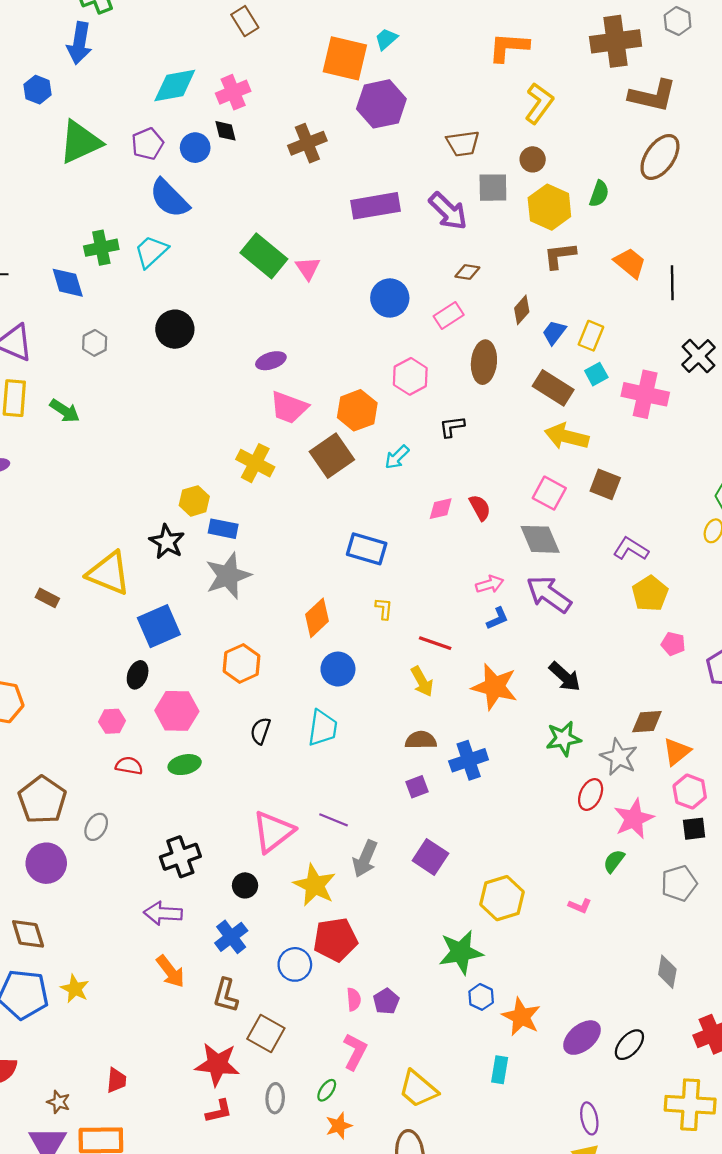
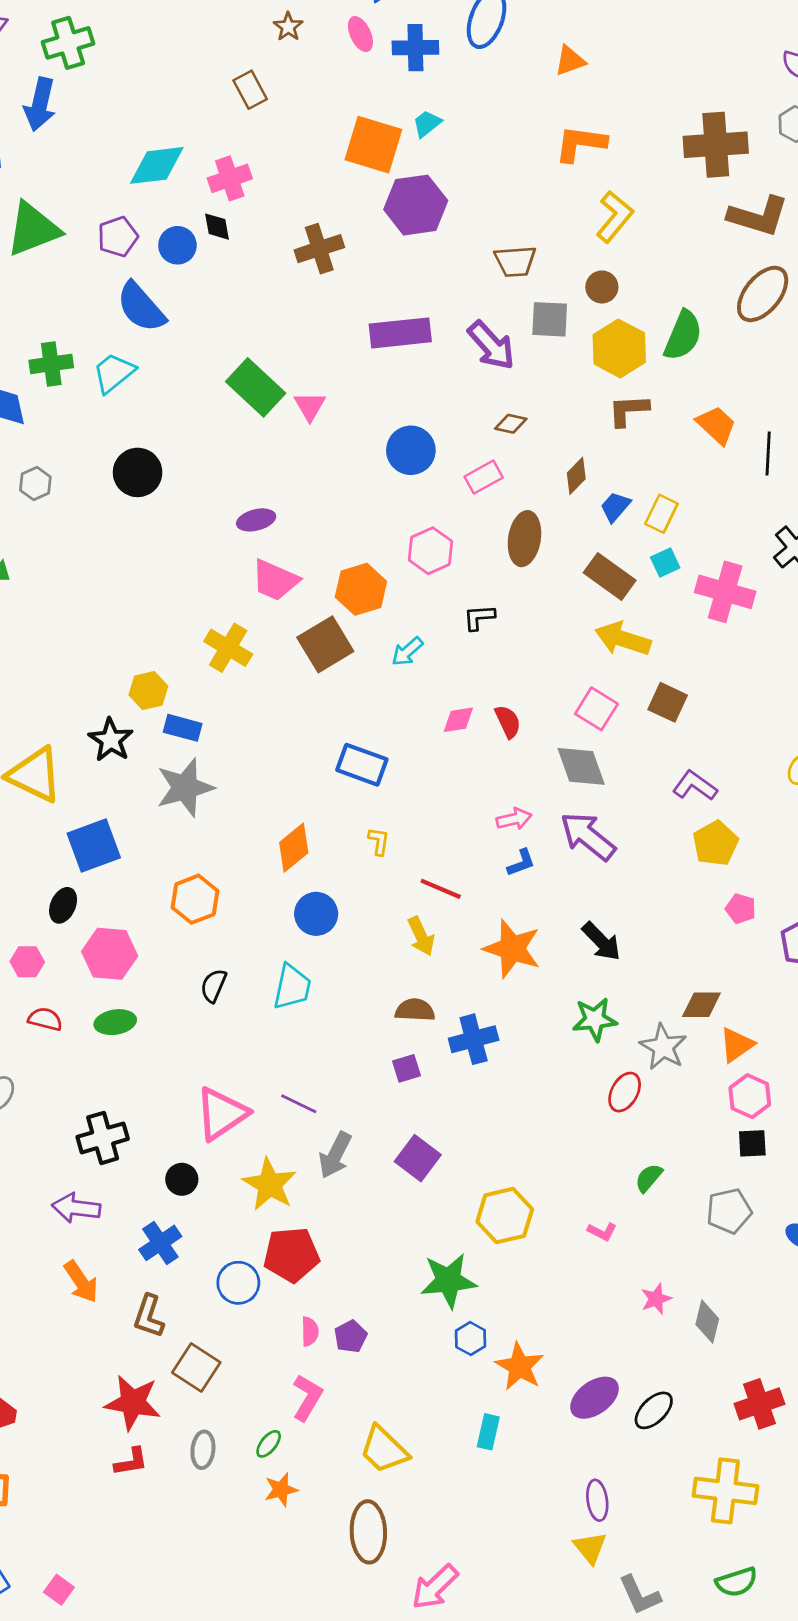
green semicircle: (599, 194) -> (683, 335), size x1.5
pink star: (634, 819) -> (656, 1299), moved, size x0.6

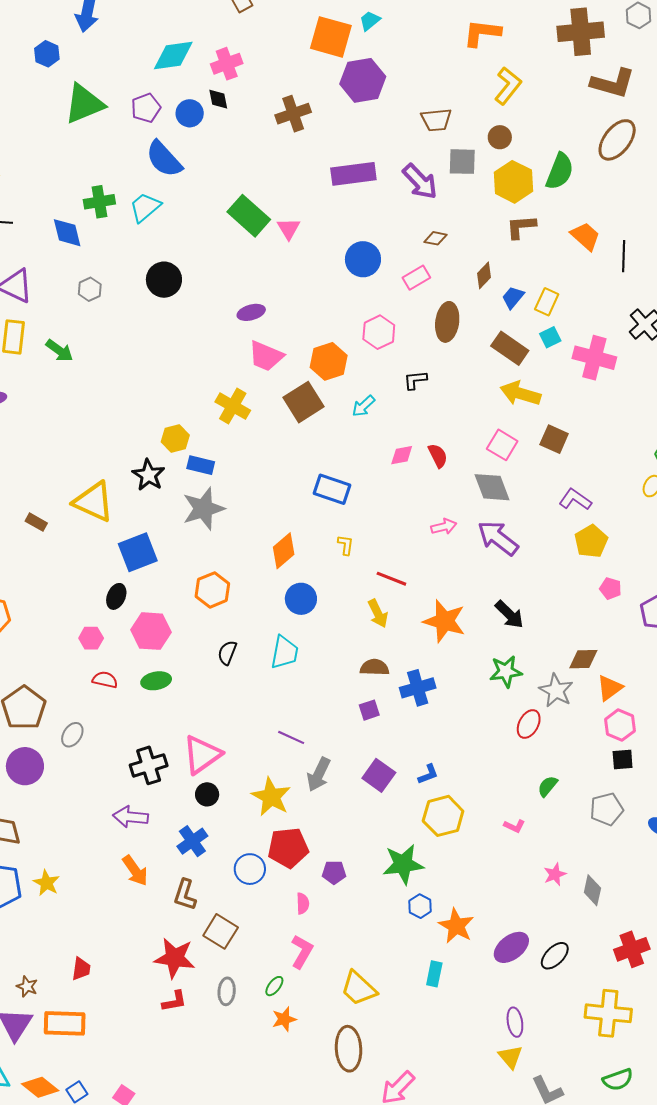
blue L-shape: (521, 863) -> (428, 774), moved
pink triangle: (222, 1114) -> (202, 755), moved
purple pentagon: (351, 1336) -> (334, 872), moved, turned 30

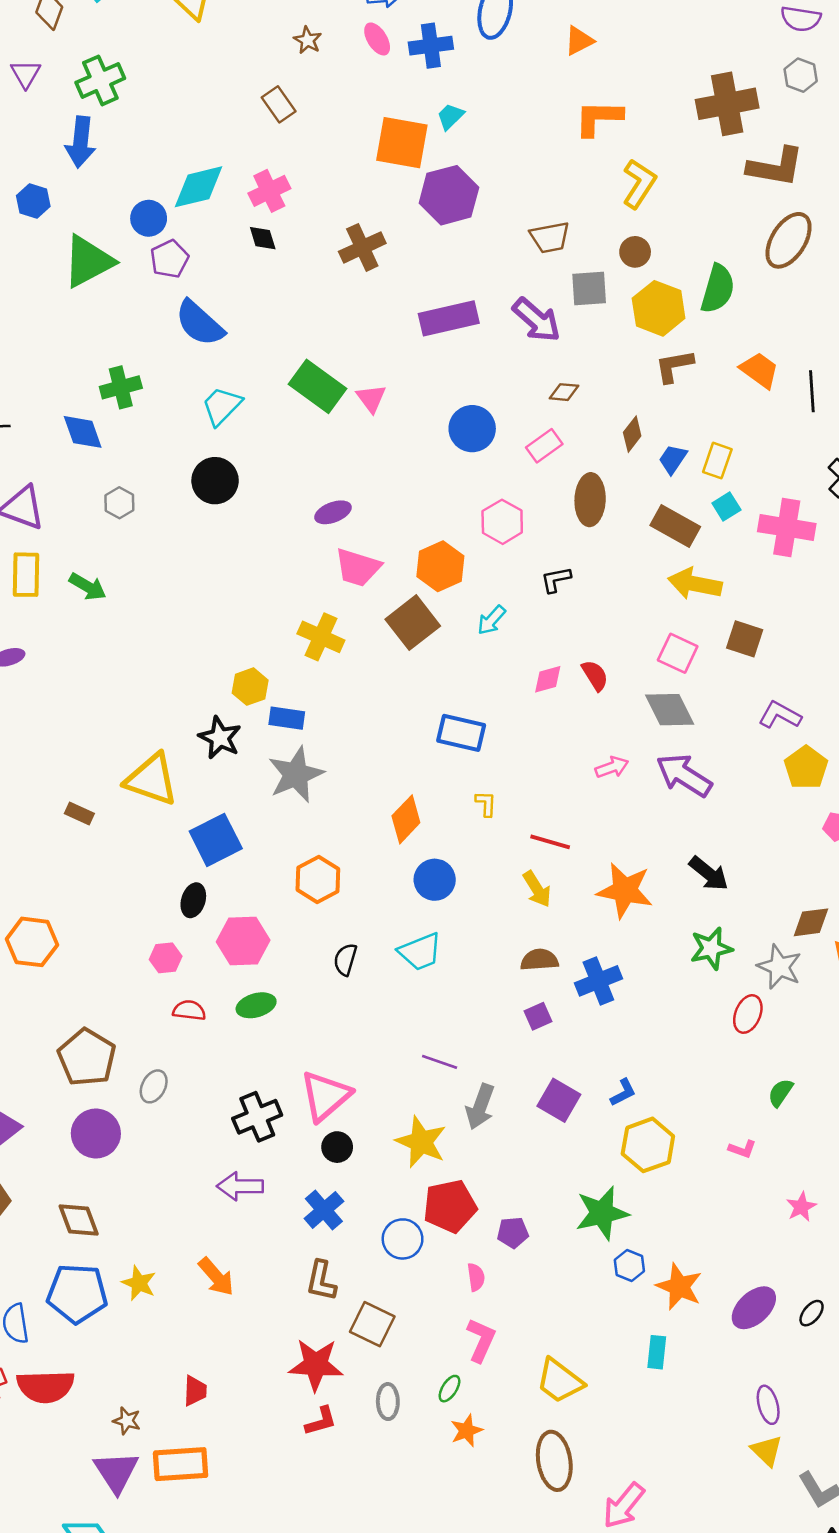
blue circle: (190, 113) -> (149, 218), moved
cyan trapezoid: (145, 207) -> (222, 406), moved
cyan trapezoid: (285, 652) -> (420, 952), turned 63
orange arrow: (135, 871) -> (216, 1277), moved
black ellipse: (555, 956) -> (812, 1313), size x0.7

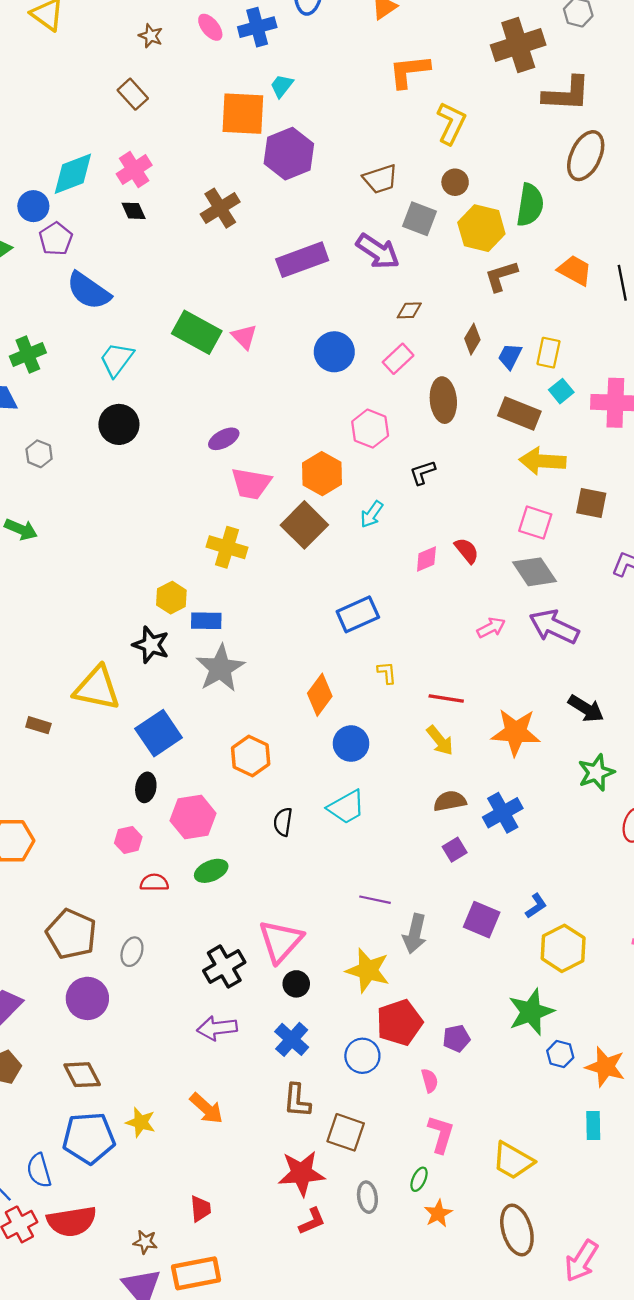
gray square: (589, 289) -> (420, 219), turned 32
blue rectangle: (461, 733) -> (358, 614), turned -30

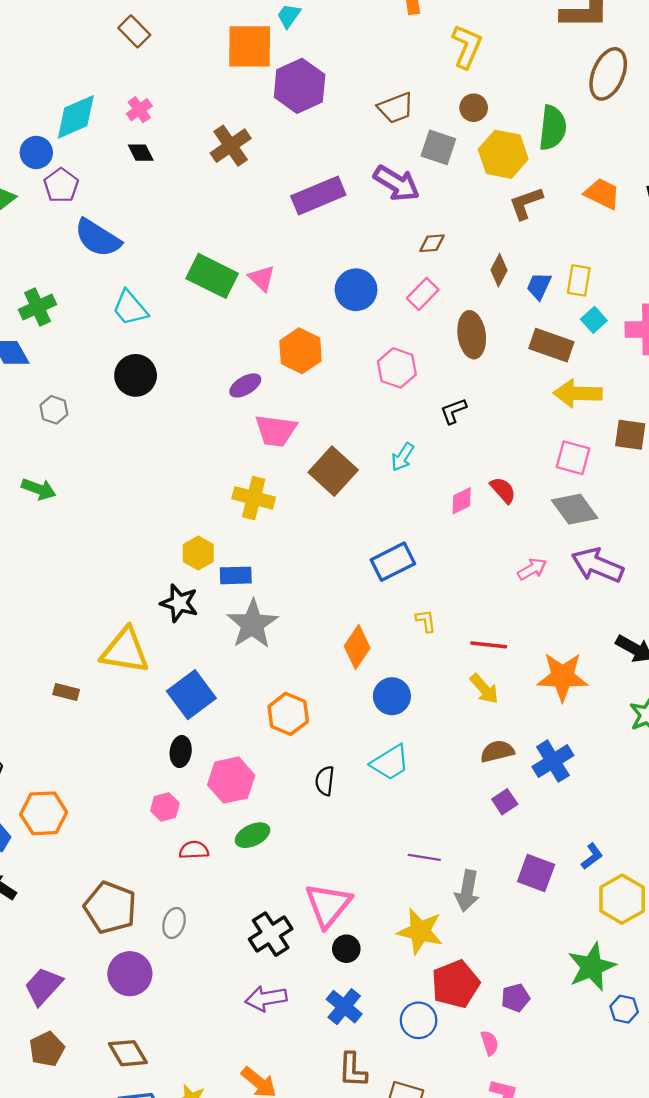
pink cross: (134, 170) -> (139, 110), size x0.7
cyan trapezoid: (117, 359) -> (130, 308), turned -75
orange hexagon: (322, 474) -> (300, 351), moved

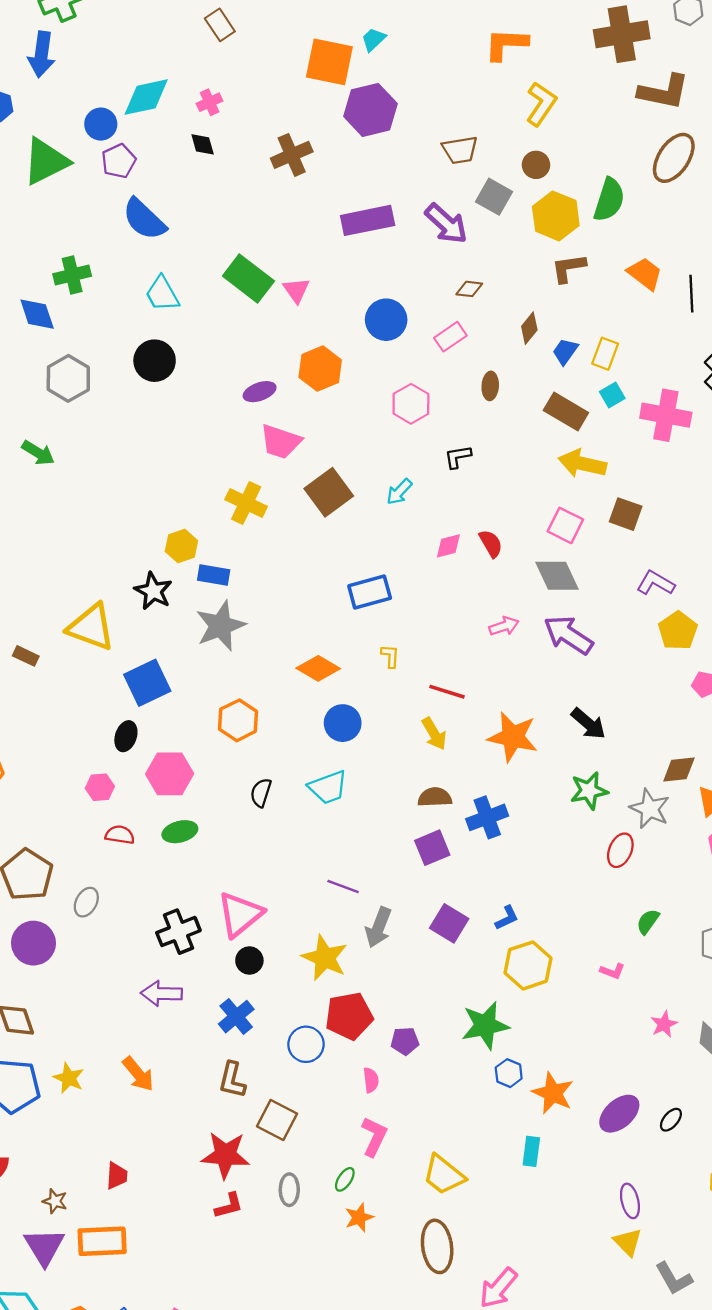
brown ellipse: (472, 335) -> (490, 386), size x0.6
gray hexagon: (54, 410) -> (68, 378), size x1.6
orange diamond: (357, 647) -> (318, 668), turned 75
purple square: (505, 802) -> (432, 848), size x1.4

